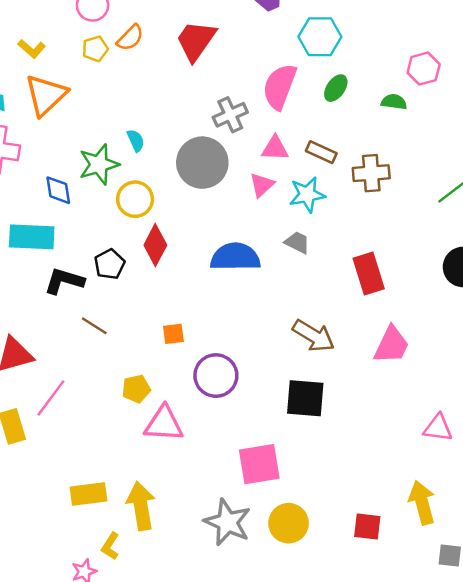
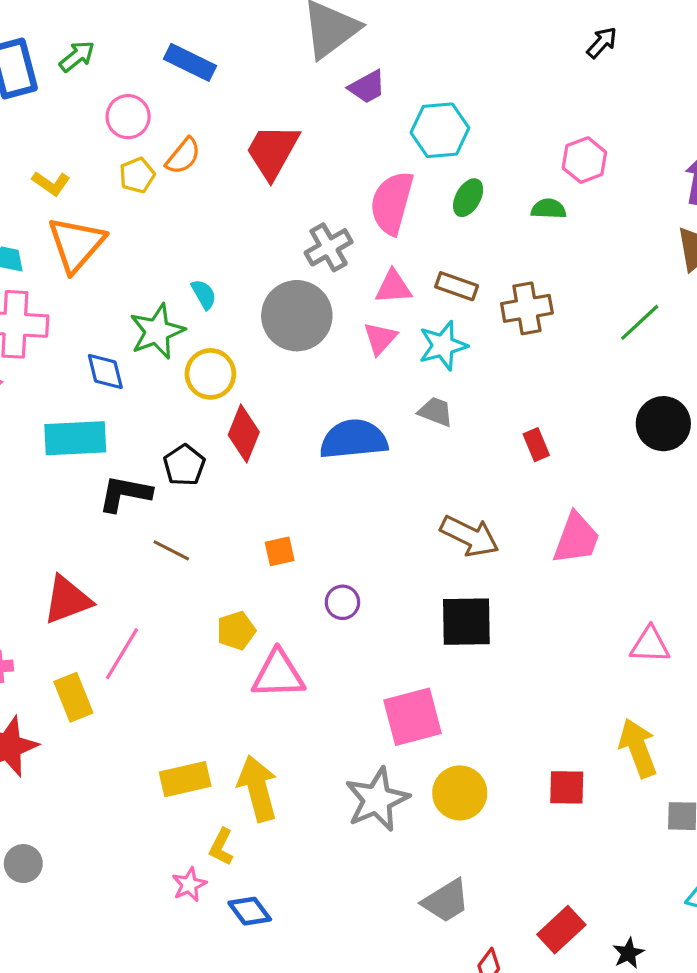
red rectangle: (369, 274) -> (536, 445), size x0.6
purple circle: (216, 376) -> (342, 602), size x0.6
gray star: (227, 522) -> (377, 799), turned 30

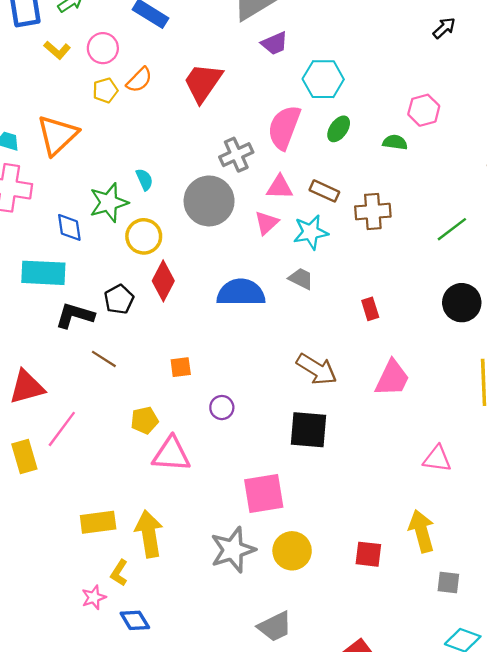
yellow L-shape: (51, 183) -> (57, 50), moved

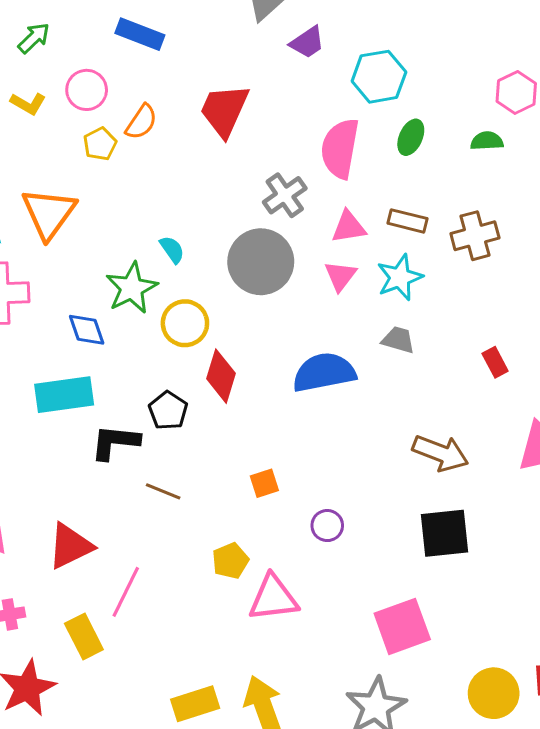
yellow circle: (292, 551) -> (494, 693), moved

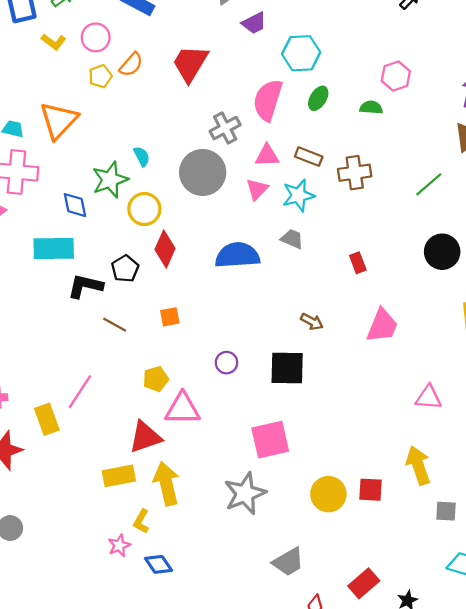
brown arrow: (440, 453) -> (312, 322), size x0.6
orange square: (264, 483) -> (170, 317), moved
black square: (445, 533) -> (287, 368), moved
red triangle: (70, 546) -> (145, 437), moved

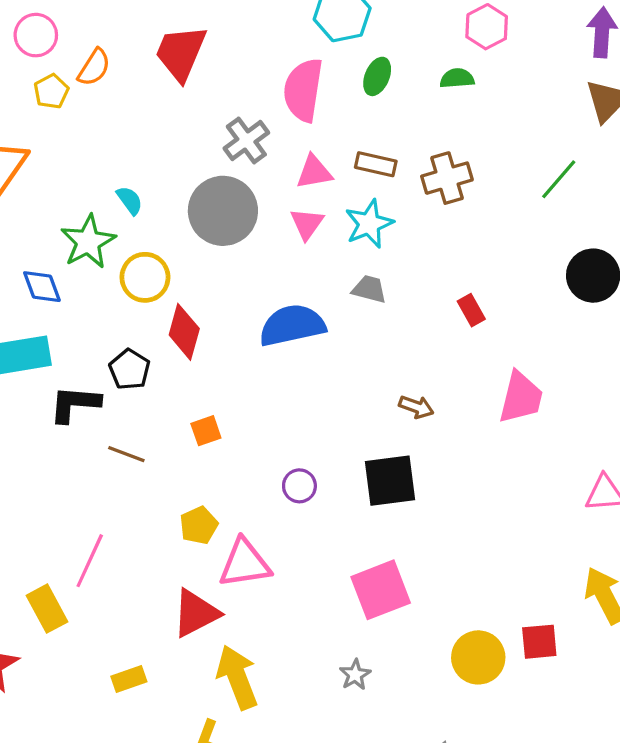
yellow rectangle: (119, 476) -> (129, 679), moved, size x0.7
gray star: (245, 493) -> (355, 675), size x0.5

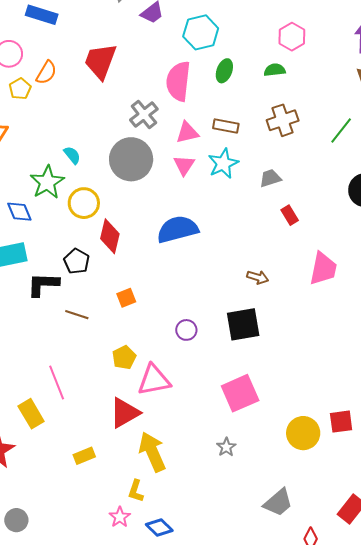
brown cross: (447, 178) -> (283, 120), moved
gray trapezoid: (369, 289) -> (270, 178), moved, turned -30
pink line: (90, 561) -> (57, 382), turned -44

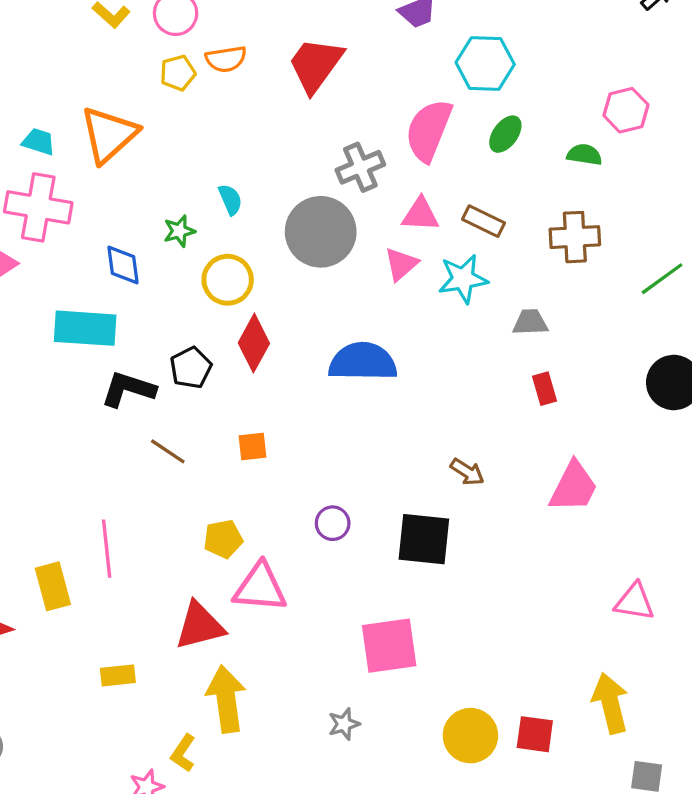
orange semicircle: (46, 73) -> (226, 59), turned 35
green star: (47, 182) -> (179, 231), size x0.6

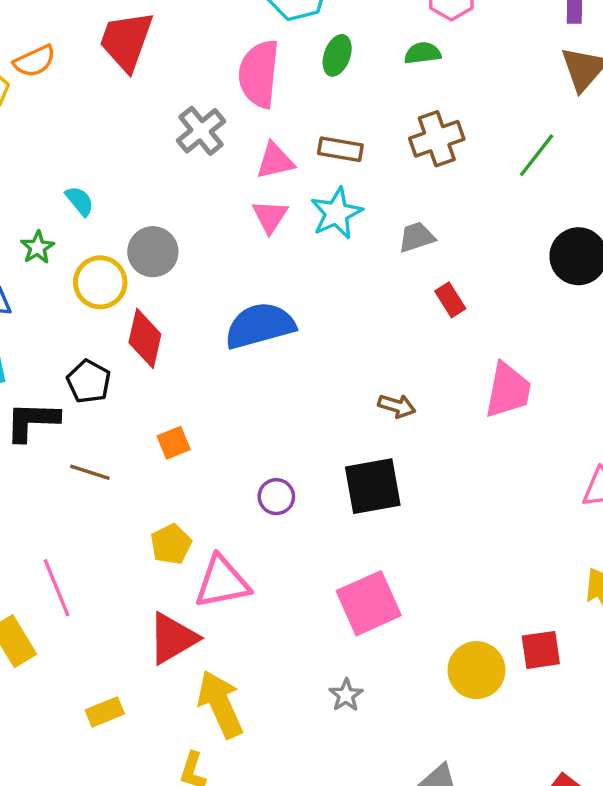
gray circle: (321, 232) -> (153, 252), moved, size x0.7

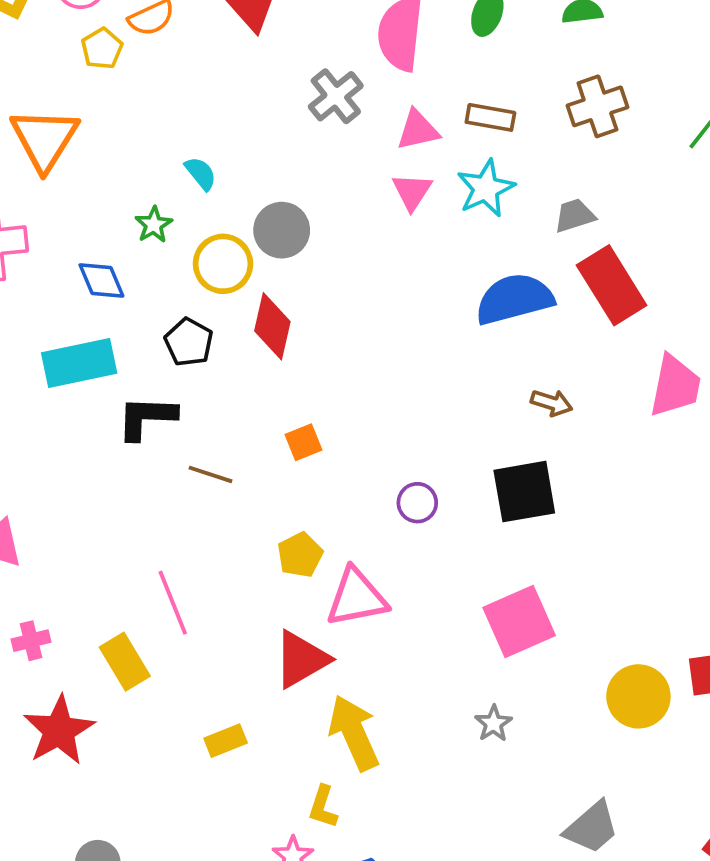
red rectangle: (450, 300) -> (612, 285), size x2.0
blue semicircle: (260, 326) -> (514, 299), moved
black pentagon: (89, 381) -> (189, 342), moved

